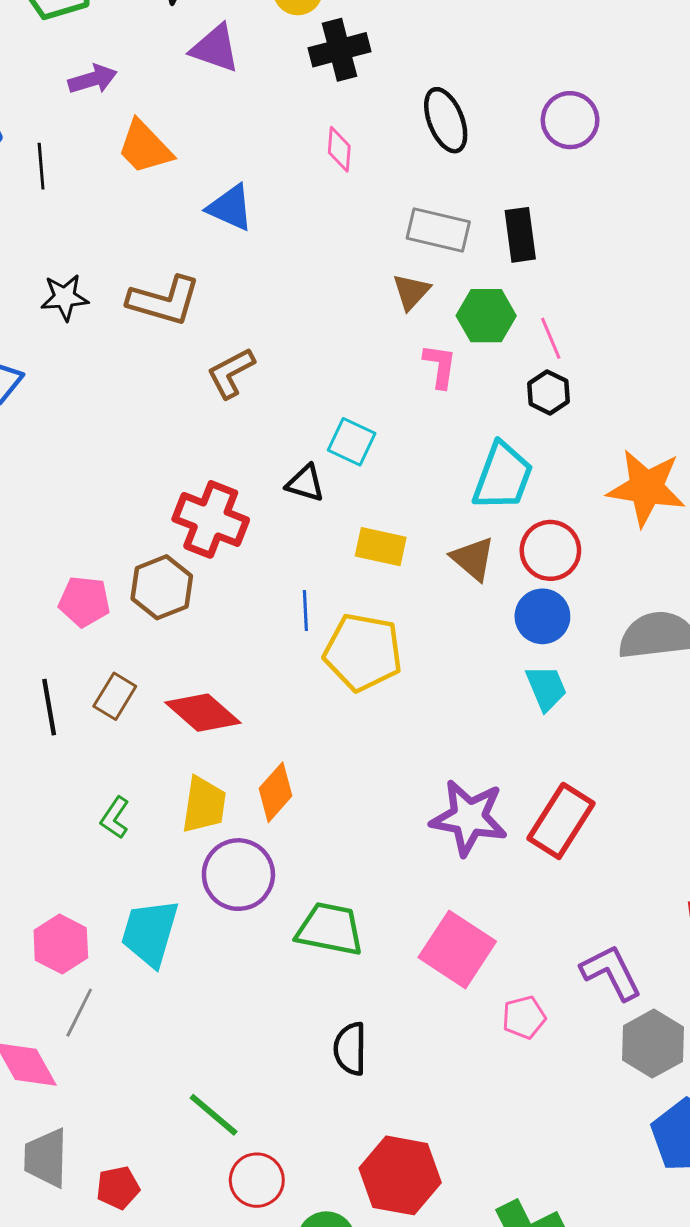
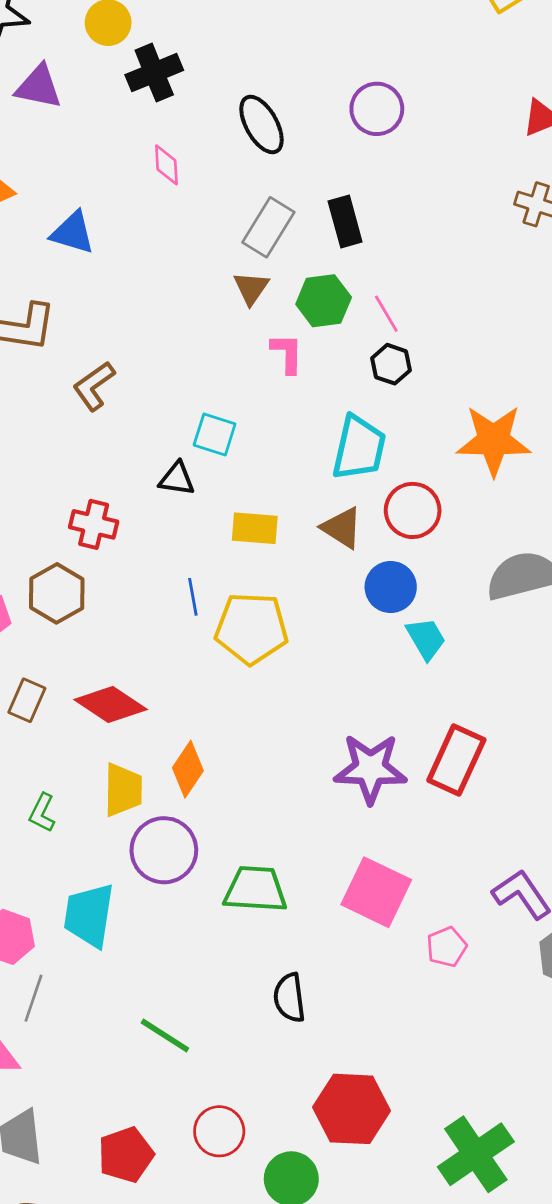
gray rectangle: (438, 230) -> (268, 227), turned -64
red cross: (211, 519) -> (94, 524), size x0.7
blue circle: (542, 616) -> (391, 587), moved
green line: (214, 1115) -> (165, 1036), moved
red pentagon: (118, 1188) -> (126, 1155), moved, size x1.4

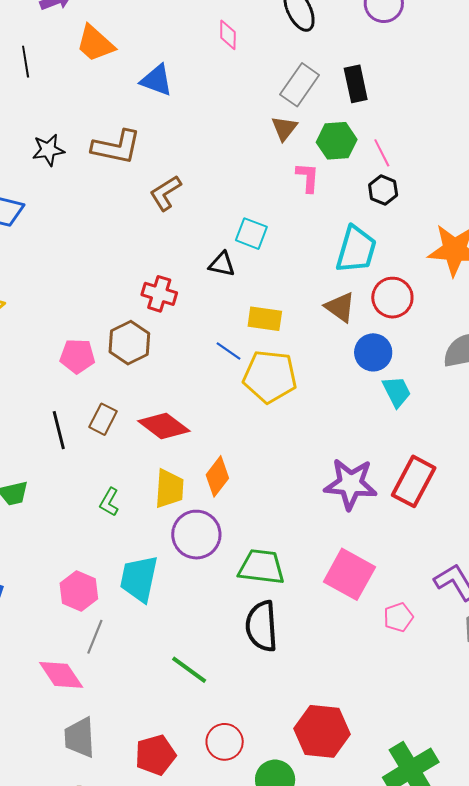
yellow rectangle: (255, 528) -> (265, 319), moved
blue line: (193, 597) -> (229, 351), turned -48
black semicircle: (289, 998) -> (262, 626), moved, size x1.4

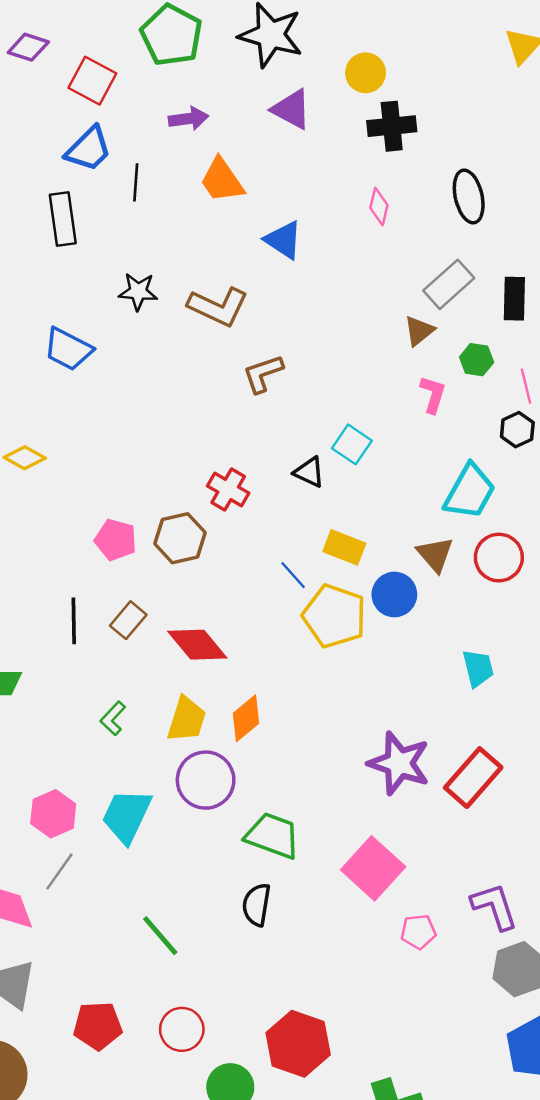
green hexagon: (337, 141) -> (477, 360), size x0.7
blue circle: (373, 352) -> (394, 594), moved
black semicircle: (262, 626) -> (257, 905), size x0.7

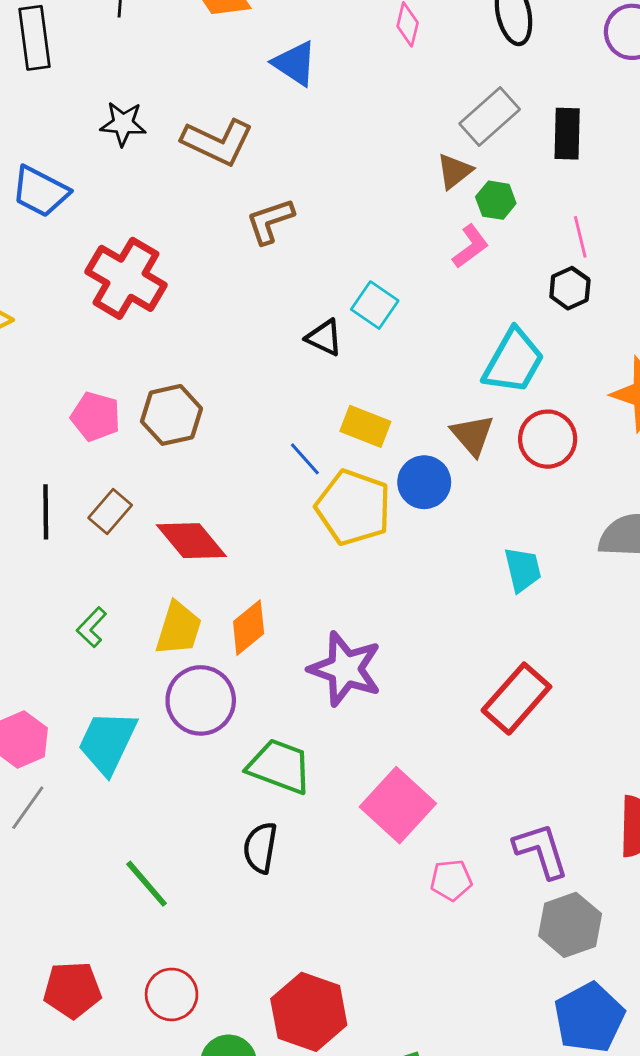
green hexagon: (477, 360) -> (496, 200), moved
pink L-shape: (433, 394) -> (470, 246), turned 36
red cross: (228, 490) -> (126, 278), moved, size x1.6
purple star: (399, 763) -> (345, 669), moved

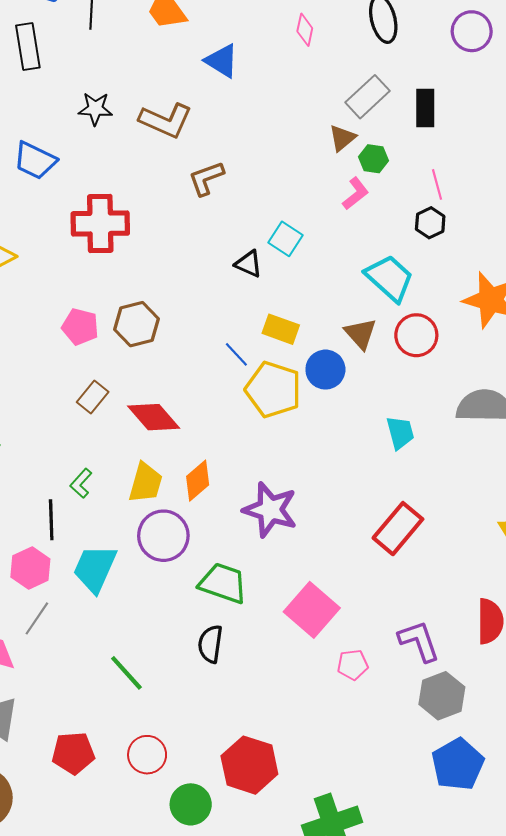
red cross: (126, 278) -> (100, 223), turned -30
cyan trapezoid: (513, 361) -> (390, 278), turned -76
black line: (46, 512) -> (51, 520), moved

